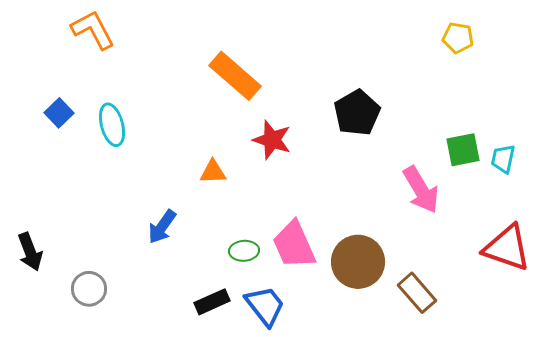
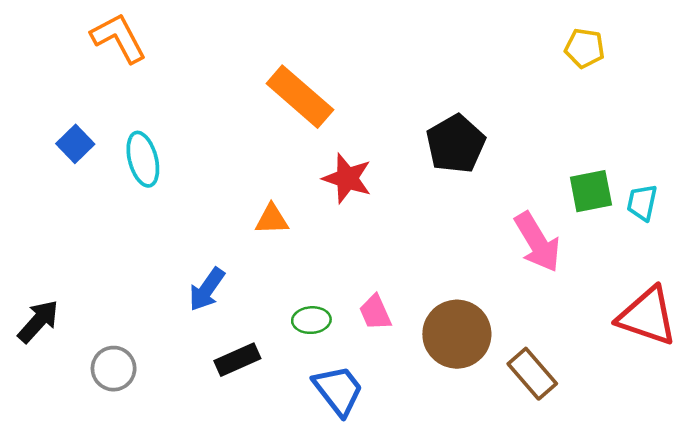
pink trapezoid: (294, 245) -> (375, 312), size x0.6
black arrow: (30, 252) -> (38, 321), turned -117
black rectangle: (212, 302) -> (237, 360), moved

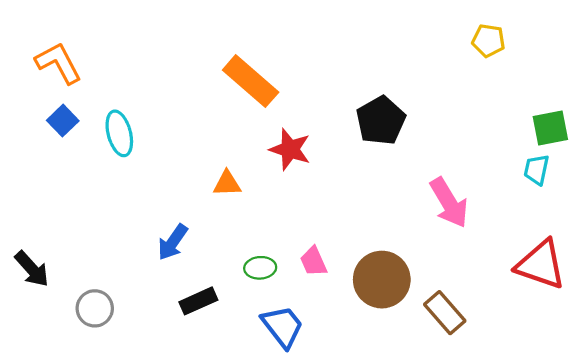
orange L-shape: (119, 38) -> (58, 63), moved
green square: (591, 191) -> (550, 128), moved
black arrow: (38, 321) -> (32, 269), turned 96

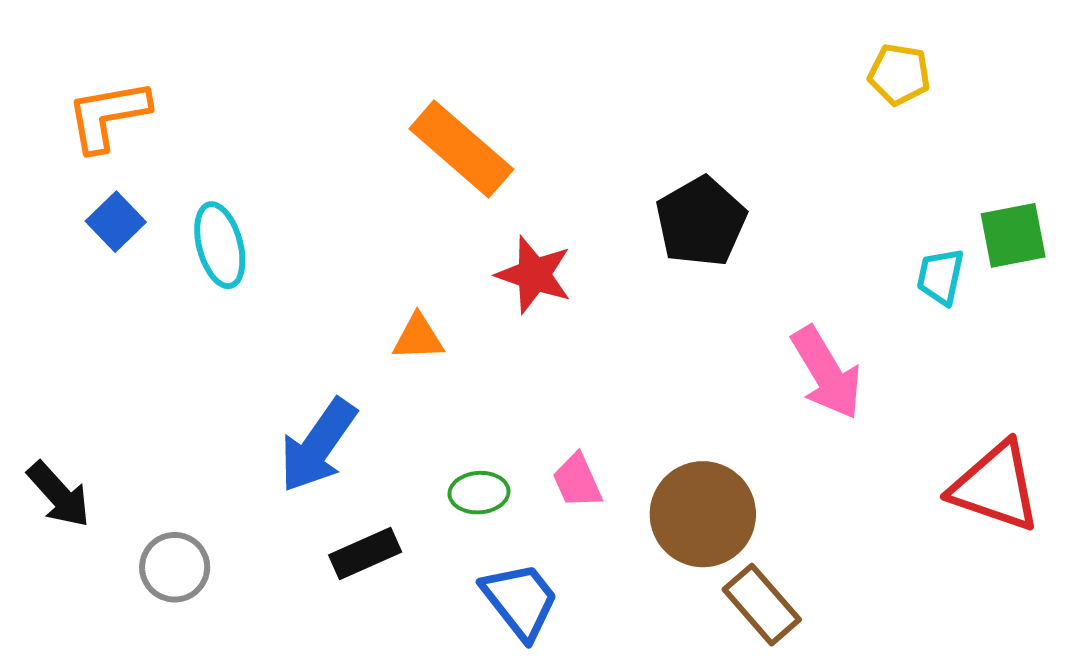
orange L-shape: (58, 63) -> (108, 116), turned -72
cyan trapezoid: (537, 170) -> (940, 277), moved
blue arrow: (173, 242) -> (318, 445), size x1.4
brown rectangle: (445, 313) -> (762, 605), moved

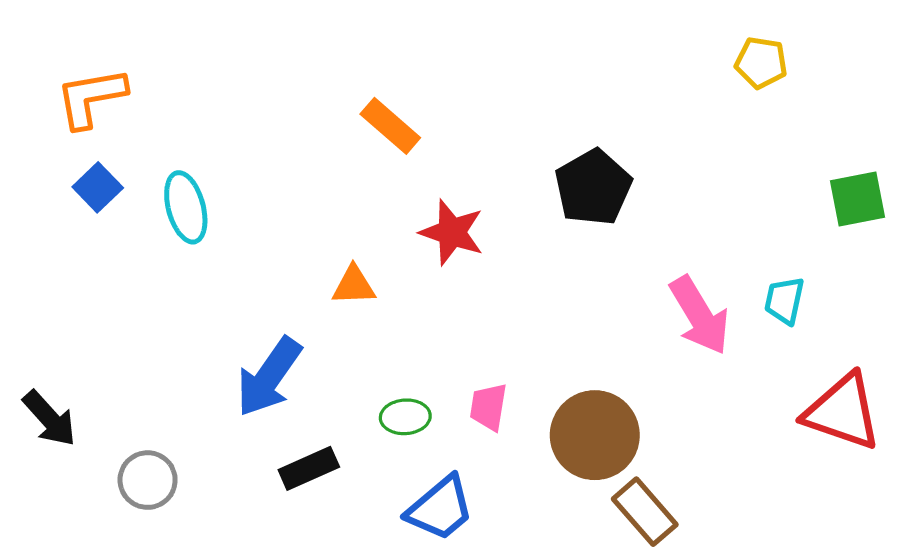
orange rectangle: (461, 149) -> (390, 126), size x0.7
cyan trapezoid: (940, 277) -> (784, 300), moved
pink trapezoid: (577, 481) -> (488, 407), turned 33
blue trapezoid: (520, 601) -> (440, 508), turned 88

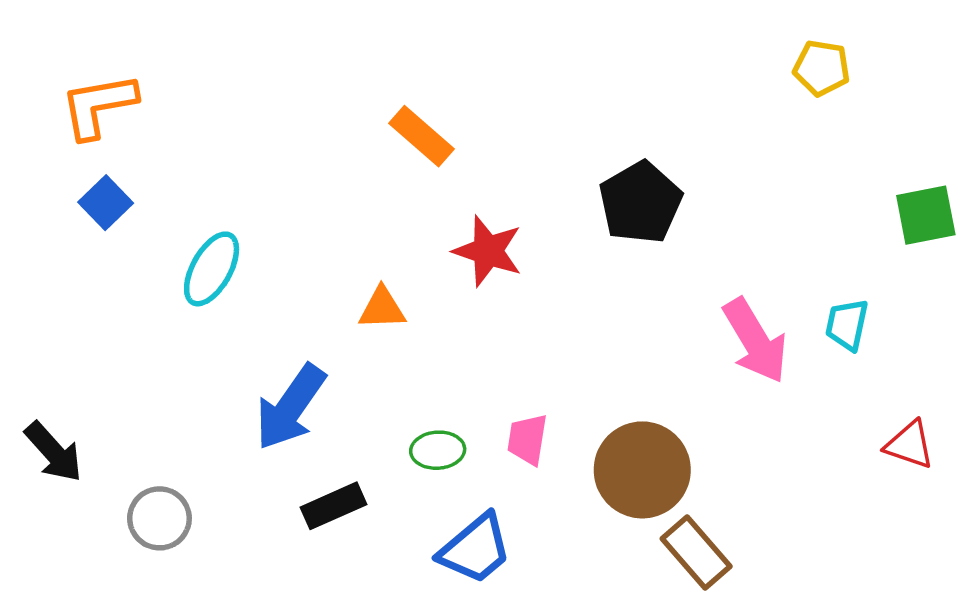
cyan ellipse: (186, 207) -> (212, 269), moved, turned 44
red triangle: (843, 412) -> (910, 445), size x0.6

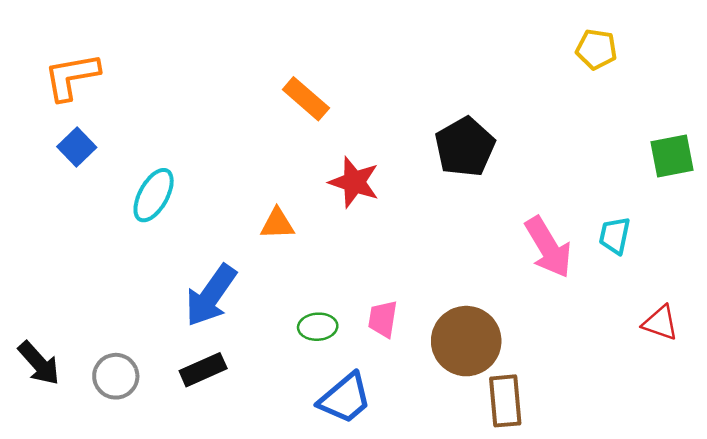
black arrow: (54, 452) -> (39, 363), moved
black rectangle: (334, 506) -> (203, 370), moved
brown rectangle: (696, 552) -> (505, 401), turned 36

